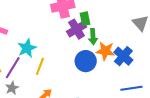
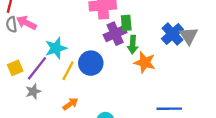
blue cross: (123, 56) -> (172, 34), moved
blue circle: (86, 61) -> (91, 63), moved

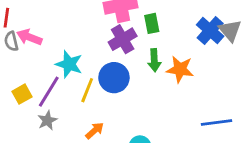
purple cross: (115, 34) -> (123, 39), moved
green arrow: (133, 44) -> (154, 60), moved
cyan star: (56, 48) -> (69, 64), turned -30

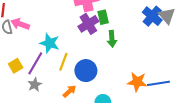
green rectangle: (152, 23) -> (103, 17), moved
orange star: (180, 69) -> (137, 82), moved
blue circle: (114, 78) -> (86, 71), moved

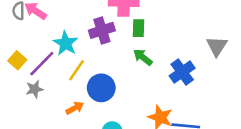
blue cross: (152, 16) -> (182, 72), moved
purple cross: (88, 24) -> (102, 30), moved
green arrow: (112, 39) -> (143, 57), turned 119
yellow square: (16, 66) -> (17, 60), turned -32

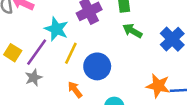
orange arrow: (75, 108) -> (75, 90), turned -90

